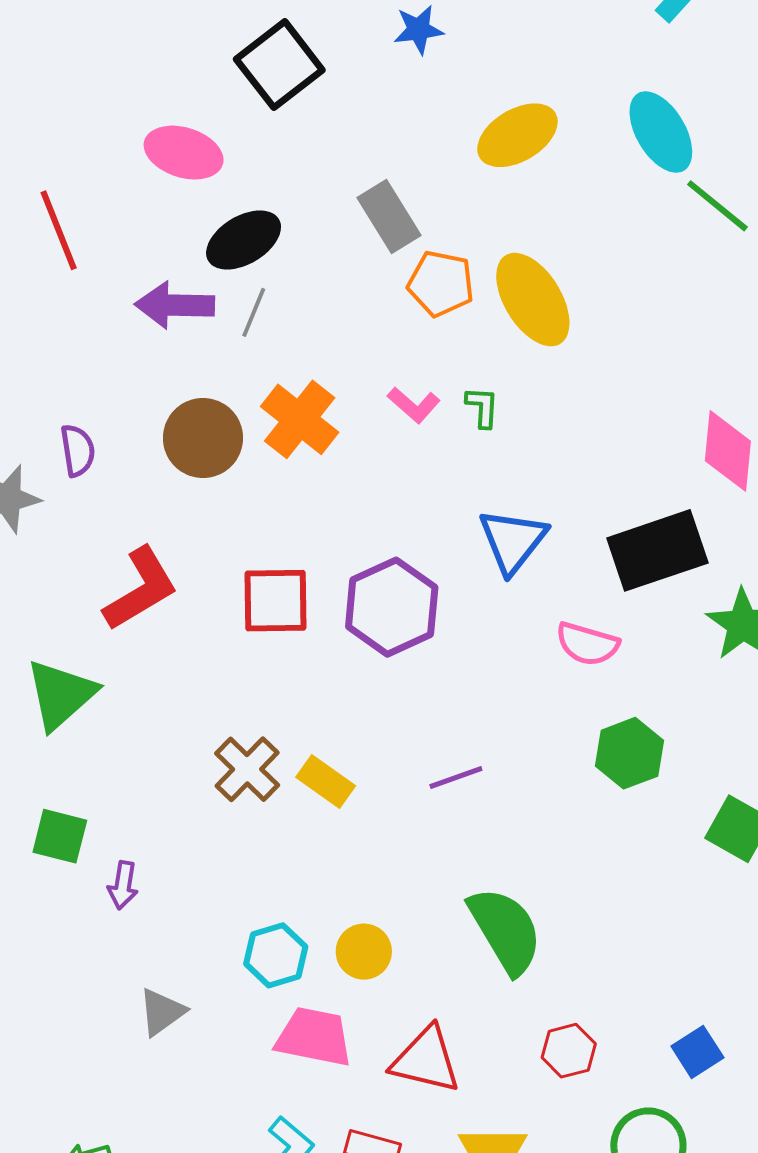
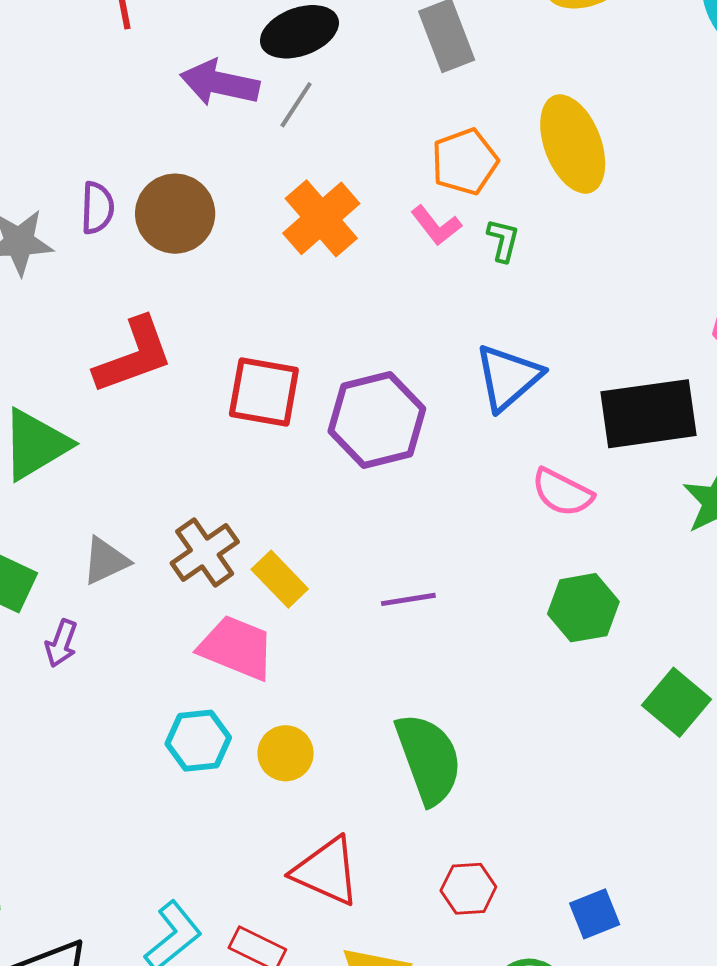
orange pentagon: (441, 284) -> (465, 162), moved, turned 30
brown circle: (203, 438) -> (175, 214), moved
gray triangle: (162, 1012) -> (106, 561), moved
pink trapezoid: (314, 1037) -> (237, 648), moved

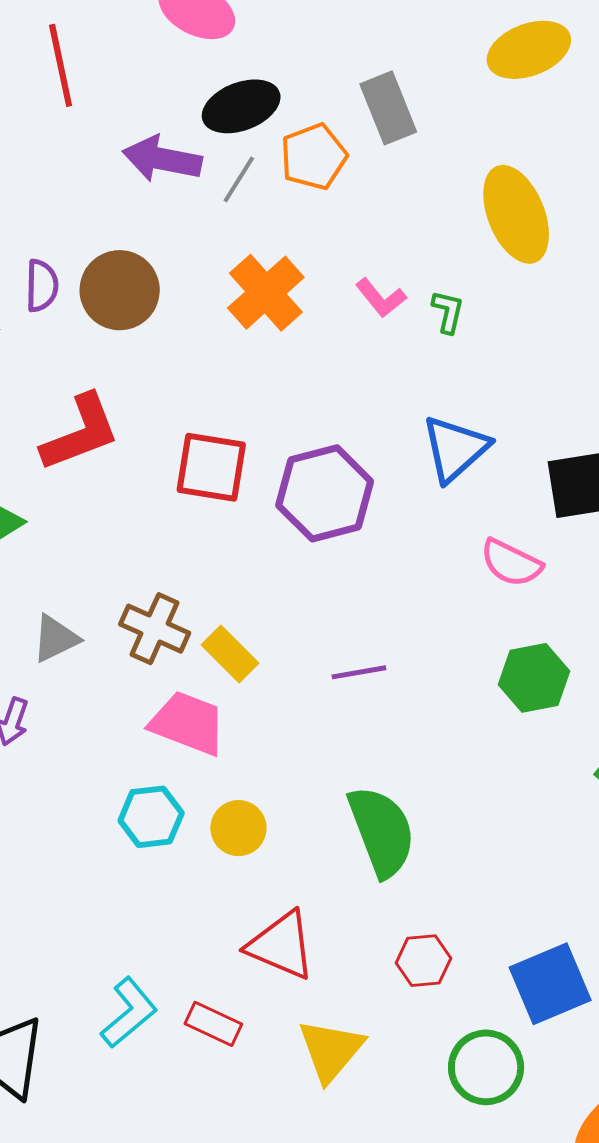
orange pentagon: (465, 162) -> (314, 157), moved
brown cross: (205, 552) -> (155, 629), turned -30
blue square: (595, 914) -> (550, 984), size x1.6

